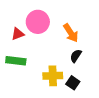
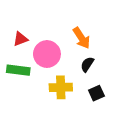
pink circle: (38, 22) -> (47, 54), moved
black square: (73, 83) -> (96, 93), moved, turned 32

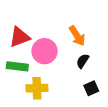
red triangle: (20, 39) -> (19, 37), size x1.5
yellow cross: (61, 87) -> (37, 88), moved

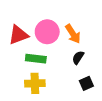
pink circle: (45, 51) -> (47, 32), moved
green rectangle: (17, 66) -> (36, 59), moved

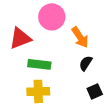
pink circle: (47, 32) -> (52, 17), moved

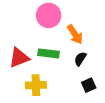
red triangle: (20, 38) -> (19, 58), moved
green rectangle: (39, 64) -> (49, 53), moved

